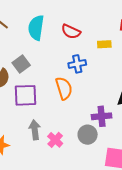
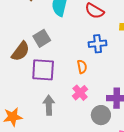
orange semicircle: (64, 88) -> (82, 67), size x0.6
pink cross: (55, 140) -> (80, 93), moved

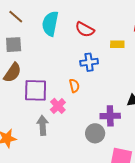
gray square: (42, 38) -> (14, 45), moved, turned 30
pink cross: (80, 93) -> (58, 106), moved

